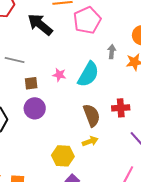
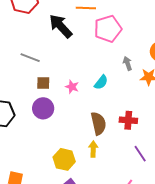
gray arrow: (112, 52) -> (128, 63), turned -32
cyan semicircle: (88, 74) -> (101, 82), size x0.6
pink star: (59, 75) -> (72, 87), moved
yellow arrow: (90, 141) -> (93, 149), turned -77

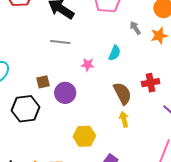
gray line: (30, 58) -> (60, 42), moved
brown square: (43, 83) -> (43, 82), moved
yellow hexagon: (64, 159) -> (84, 136), moved

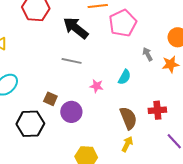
brown square: (43, 82) -> (50, 99), turned 32
yellow arrow: (124, 119) -> (127, 144), turned 35

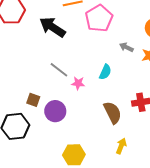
gray arrow: (148, 54) -> (126, 47), turned -32
gray line: (72, 61) -> (59, 70), moved, turned 30
yellow arrow: (127, 144) -> (121, 146), moved

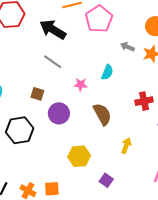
gray line: (59, 70) -> (53, 62), moved
brown square: (33, 100) -> (37, 94), moved
brown semicircle: (113, 113) -> (102, 114), moved

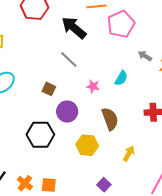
black hexagon: (20, 130) -> (40, 135), moved
yellow hexagon: (79, 156) -> (87, 145), moved

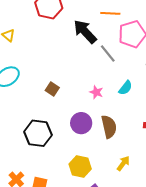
gray line: (69, 60) -> (108, 54), moved
purple circle: (67, 112) -> (81, 123), moved
yellow hexagon: (87, 145) -> (80, 167), moved

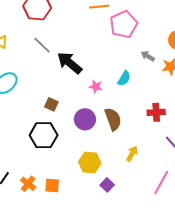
black arrow: (85, 32) -> (70, 63), moved
gray line: (108, 54) -> (42, 45), moved
brown square: (52, 89) -> (51, 104), moved

